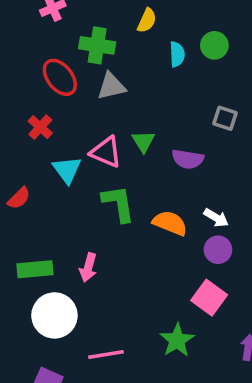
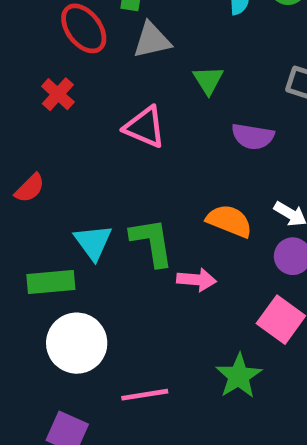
green triangle: (143, 141) -> (208, 80), moved
cyan triangle: (67, 170) -> (93, 242), moved
green L-shape: (118, 203) -> (152, 242), moved
pink arrow: (88, 267) -> (196, 280), moved, turned -100

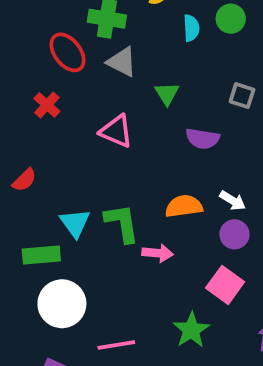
gray triangle: (152, 40) -> (122, 62), turned 40
orange semicircle: (229, 221) -> (184, 206), turned -30

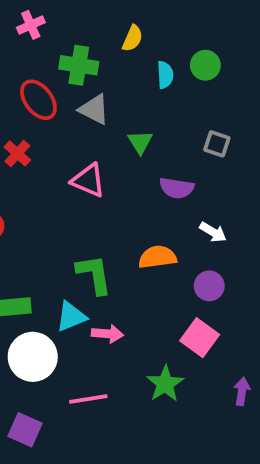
white arrow: (233, 201) -> (213, 232), moved
cyan triangle: (75, 223) -> (71, 317), moved, turned 44
pink arrow: (158, 253) -> (108, 334), moved

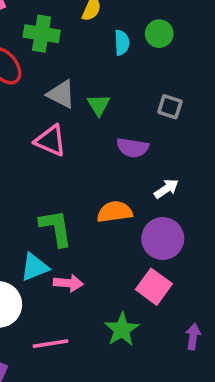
gray triangle: (94, 109) -> (61, 94), moved
white arrow: (213, 232) -> (166, 189), turned -65
purple circle: (209, 286) -> (163, 239), size x1.5

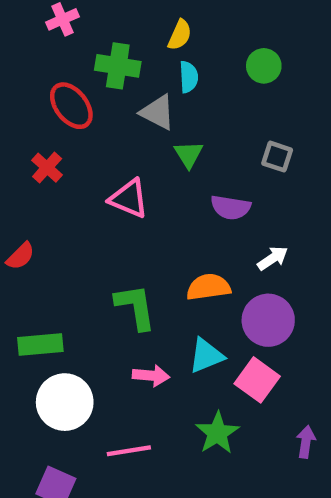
cyan semicircle: (122, 43) -> (189, 77), moved
gray triangle: (61, 94) -> (158, 112), moved
cyan triangle: (34, 267) -> (206, 356), moved

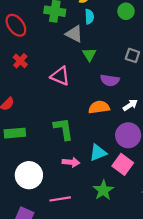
red ellipse: (71, 106) -> (16, 25), moved
orange semicircle: (208, 287) -> (99, 107), moved
green rectangle: (40, 345) -> (15, 133), moved

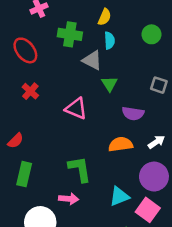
green rectangle: (15, 133) -> (24, 174), turned -72
pink arrow: (71, 162) -> (69, 199), moved

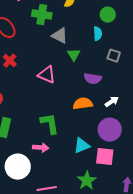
cyan semicircle: (109, 41) -> (98, 34), moved
pink square: (148, 210) -> (105, 157), turned -30

